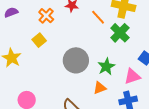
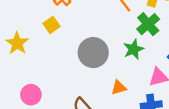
green star: (106, 67) -> (134, 49), moved

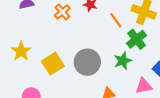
yellow square: (51, 25) -> (53, 64), moved, size x1.5

